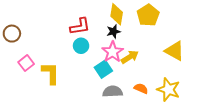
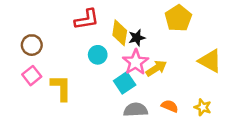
yellow diamond: (117, 14) -> (120, 33), moved
red L-shape: (80, 26) -> (87, 19), moved
brown circle: (12, 34) -> (32, 45), moved
yellow star: (168, 89) -> (203, 107), size x0.6

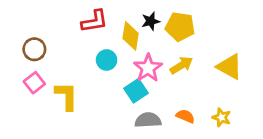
yellow pentagon: (178, 18) -> (180, 27), moved, turned -30
black star: (137, 38) -> (151, 21), moved
yellow arrow: (156, 68) -> (181, 65), moved

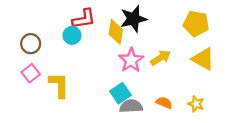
black star: (151, 21) -> (133, 19), size x1.6
yellow pentagon: (180, 27) -> (196, 24), moved
cyan circle: (107, 60) -> (72, 35), moved
cyan square: (136, 91) -> (120, 93), moved

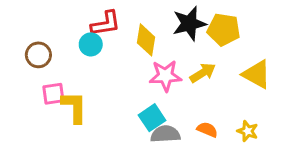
black star: (133, 19) -> (189, 24), moved
yellow pentagon: (196, 24) -> (224, 29), moved
pink star: (131, 60) -> (165, 76), turned 30
pink square: (31, 73) -> (53, 94), moved, turned 30

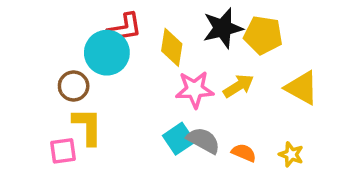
cyan circle: (91, 44) -> (107, 53), size x1.6
brown circle: (38, 55) -> (74, 86), moved
pink square: (53, 94) -> (63, 151), moved
gray semicircle: (165, 134) -> (203, 140), moved, turned 32

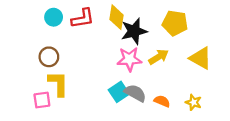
black star: (223, 28) -> (134, 31), moved
yellow diamond: (172, 47) -> (117, 17), moved
cyan circle: (107, 53) -> (54, 17), moved, size x0.6

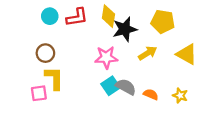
pink star: (129, 59) -> (106, 57), moved

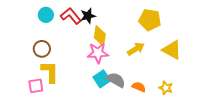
yellow diamond: (108, 16) -> (100, 36), moved
red L-shape: (77, 17) -> (71, 16), turned -120
black star: (125, 29) -> (88, 16), moved, size x0.7

